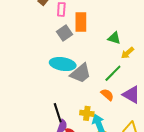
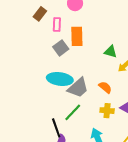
green line: (113, 73) -> (73, 112), moved
orange semicircle: (107, 95) -> (105, 87), moved
yellow cross: (87, 113) -> (107, 111), moved

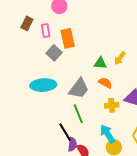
green triangle: (111, 52) -> (100, 63), moved
cyan ellipse: (60, 79) -> (43, 85), moved
green line: (73, 112) -> (78, 114), turned -54

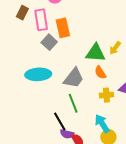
pink rectangle: (46, 31) -> (41, 20), size x1.5
green triangle: (100, 63) -> (95, 53), size x1.5
orange semicircle: (105, 83) -> (100, 73), turned -152
purple semicircle: (72, 144) -> (67, 134), turned 96

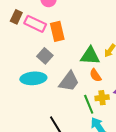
pink rectangle: (41, 20) -> (35, 24), turned -55
gray square: (49, 42) -> (45, 56), moved
green line: (73, 103) -> (89, 104), moved

